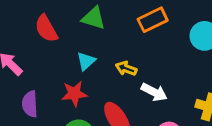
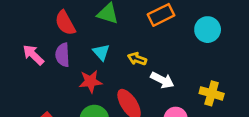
cyan triangle: (86, 61) -> (101, 52), turned -30
purple semicircle: (30, 104) -> (63, 55), moved

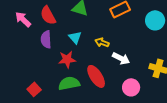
pink arrow: (33, 55) -> (23, 19), moved

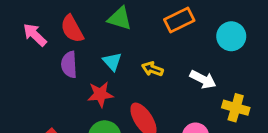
white arrow: (121, 58) -> (203, 79), moved

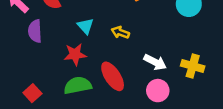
purple semicircle: (69, 65) -> (35, 31), moved
white arrow: (203, 79) -> (155, 62), moved

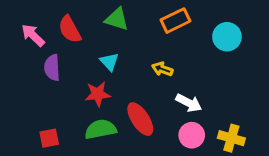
yellow arrow: (120, 32) -> (162, 69), moved
yellow cross: (193, 66) -> (231, 138), moved
red square: (32, 93) -> (49, 138), turned 30

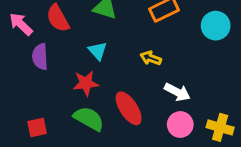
green semicircle: (101, 129) -> (89, 119), turned 40

